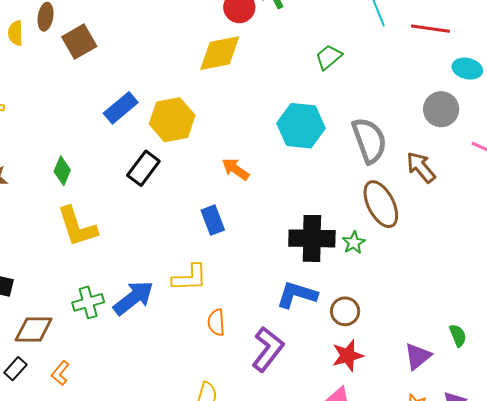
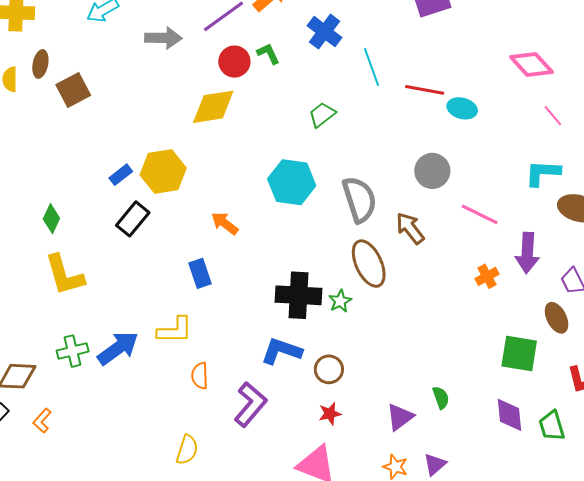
cyan ellipse: (467, 69) -> (462, 108), moved
blue rectangle: (121, 108) -> (121, 175), moved, size x0.7
red star: (348, 356) -> (330, 414), size x0.7

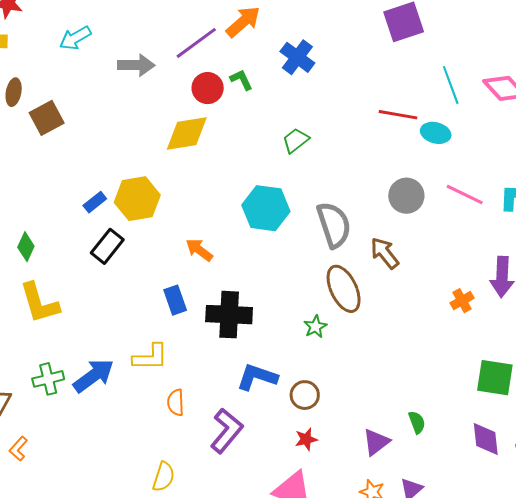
cyan line: (372, 67) -> (451, 85), moved
pink line: (480, 214) -> (465, 194), moved
black cross: (299, 295) -> (229, 315), moved

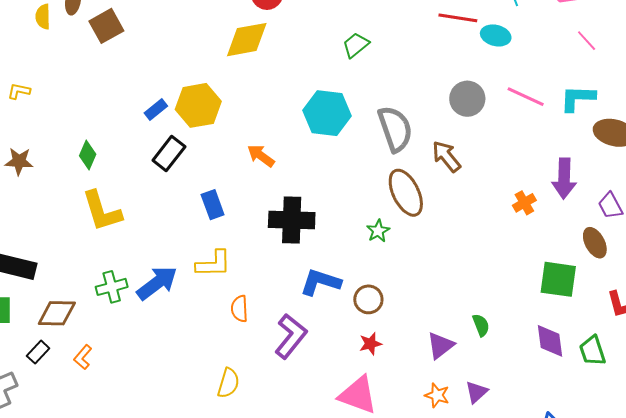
blue rectangle: (175, 300) -> (213, 205), moved

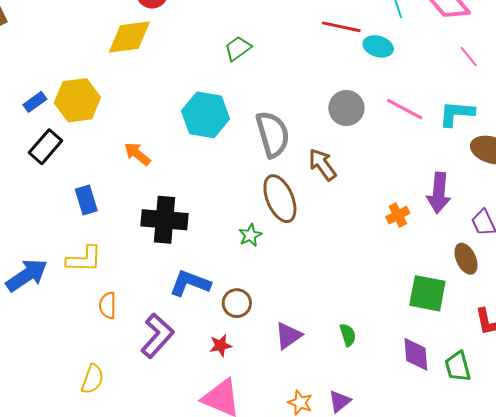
red star: (370, 344) -> (221, 345), moved
purple triangle: (440, 345) -> (288, 336), moved

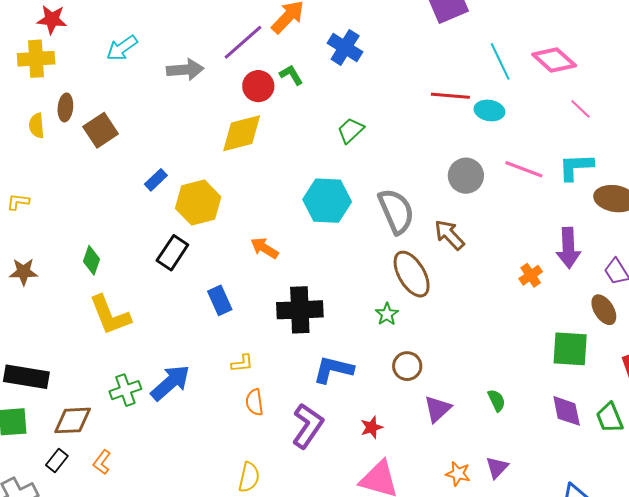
blue rectangle: (35, 102) -> (156, 180), moved
yellow L-shape: (84, 259) -> (242, 363), moved, size x0.6
brown circle: (237, 303) -> (407, 366), moved

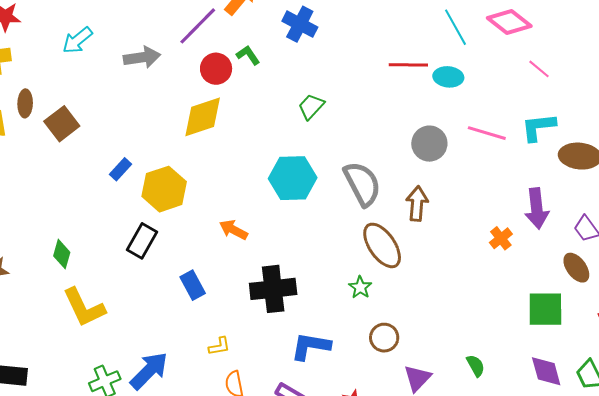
brown arrow: (449, 235) -> (417, 204), turned 52

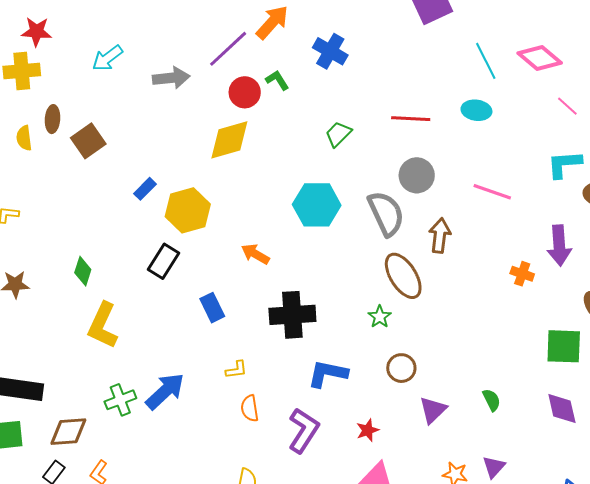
red line: (408, 65) -> (411, 119), moved
pink line: (487, 133) -> (492, 192), moved
gray circle: (429, 144) -> (417, 175), moved
orange cross: (501, 238) -> (522, 274), turned -35
yellow L-shape: (84, 308) -> (103, 325), turned 48

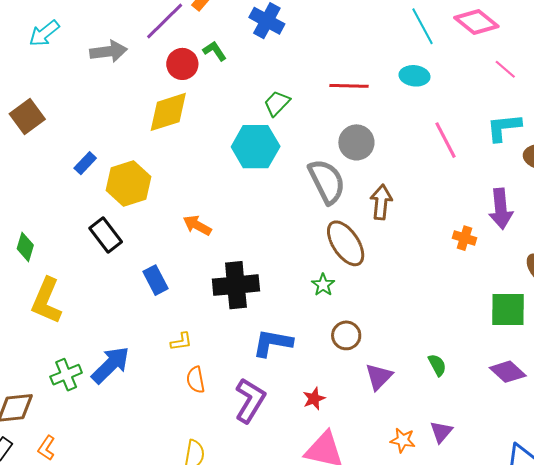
pink line: (492, 192) -> (445, 140), moved, turned 45
cyan hexagon: (317, 205) -> (256, 147), moved
black rectangle: (164, 261) -> (106, 235), turned -68
purple diamond: (562, 408) -> (508, 372), turned -33

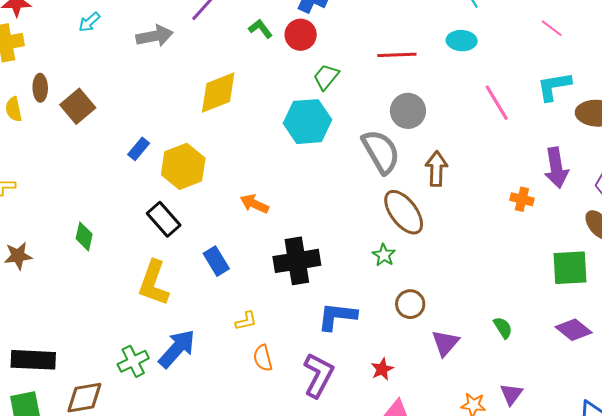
cyan arrow: (44, 33) -> (89, 22), size x0.7
red circle: (182, 64) -> (301, 35), moved
yellow L-shape: (47, 301) -> (154, 283), moved

